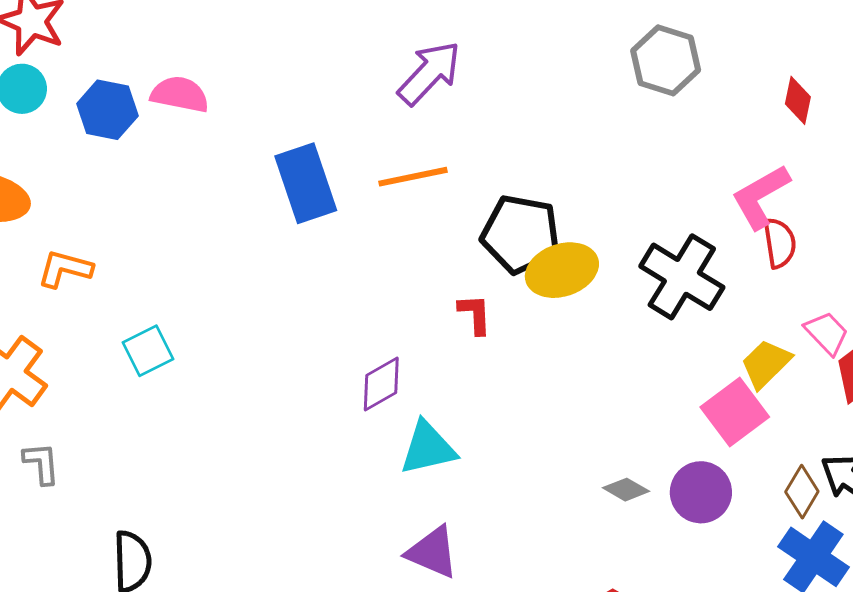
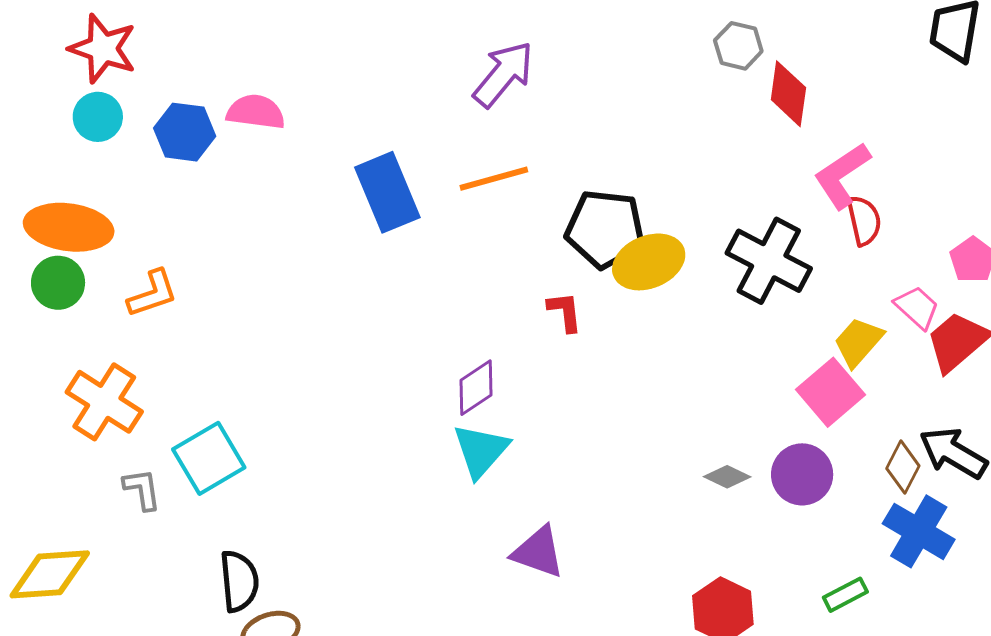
gray hexagon: (666, 60) -> (738, 46), size x0.7
red diamond: (798, 100) -> (788, 94), moved, size x1.4
orange L-shape: (65, 269) -> (153, 294), turned 150
cyan square: (148, 351) -> (209, 458), moved, size x1.4
cyan triangle: (428, 448) -> (481, 450), moved, turned -32

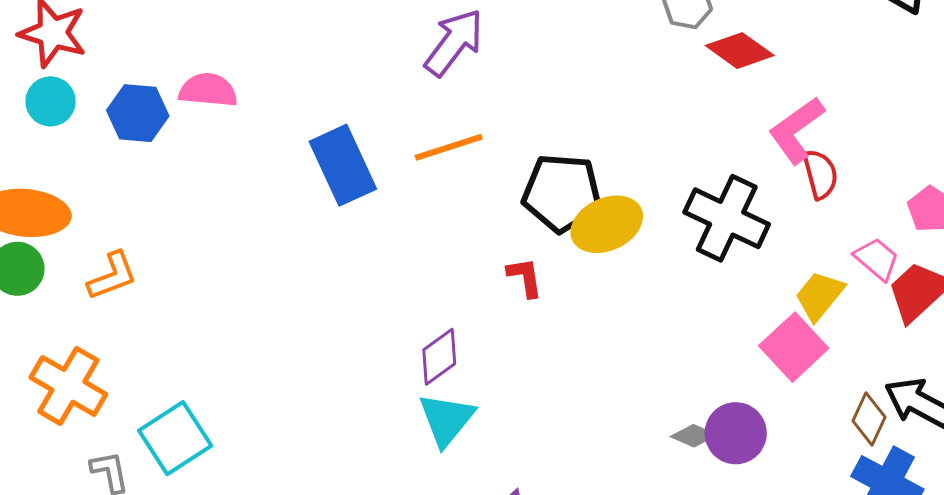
red diamond: (788, 94) -> (740, 51), turned -60
purple circle: (802, 474) -> (736, 433), moved

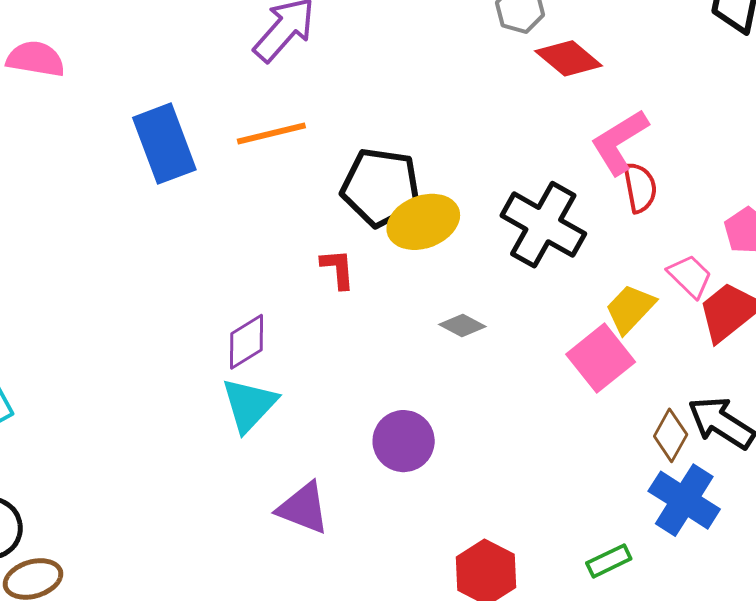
purple circle: (736, 433) -> (404, 441), moved
gray diamond: (694, 436) -> (462, 325), moved

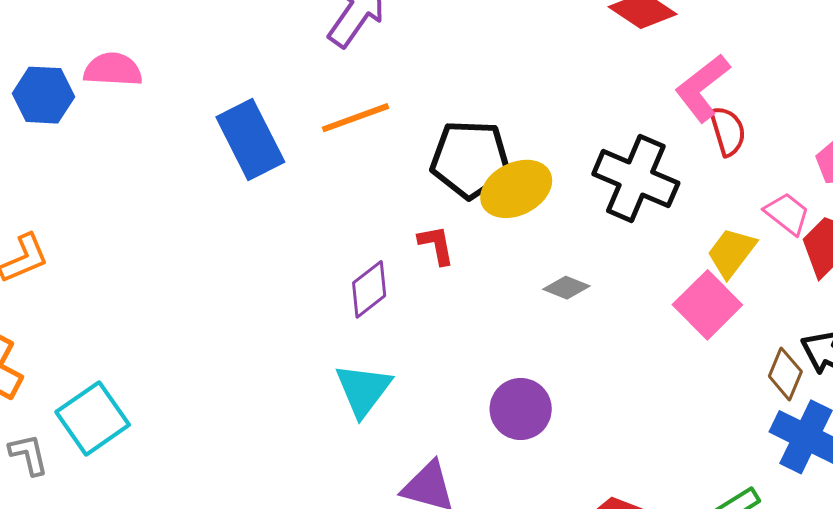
purple diamond: (247, 342) -> (369, 289), moved

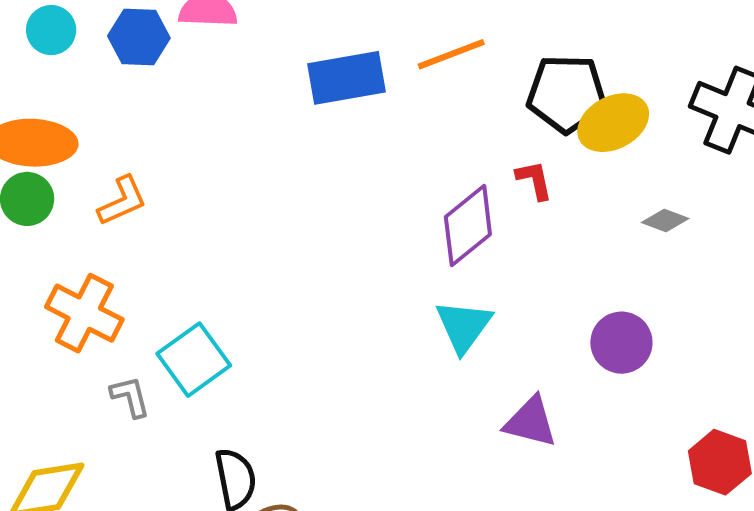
blue rectangle: (250, 140) -> (346, 78), turned -72
purple diamond: (369, 289) -> (468, 226), size x1.4

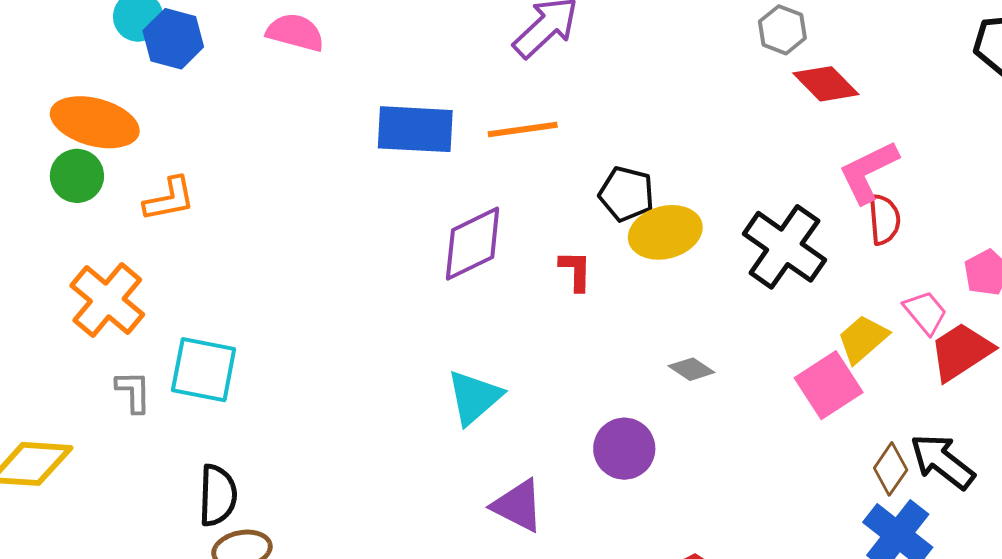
blue hexagon: (139, 37) -> (173, 39), moved
black pentagon: (567, 94) -> (626, 194), size x0.7
gray diamond: (665, 220) -> (691, 369), moved
purple diamond: (468, 226) -> (473, 244), moved
cyan square: (194, 360) -> (204, 370), turned 34

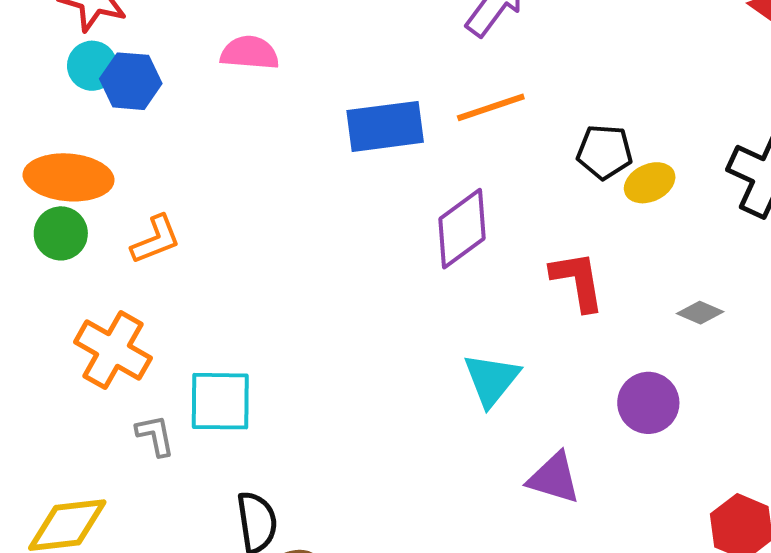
yellow ellipse: (665, 232) -> (650, 183), size x0.7
red L-shape: (576, 271) -> (578, 281), moved, size x1.5

